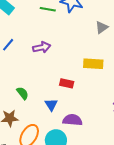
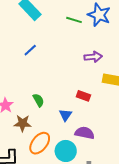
purple arrow: (42, 47) -> (93, 57), moved

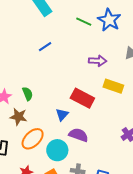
blue line: (30, 50) -> (45, 47), moved
red rectangle: (83, 96) -> (82, 98), size x1.6
green semicircle: (38, 100) -> (28, 94), moved

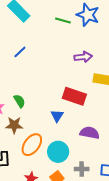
blue line: (45, 47) -> (20, 52), moved
purple semicircle: (79, 135) -> (90, 133), moved

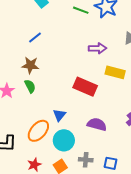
blue triangle: (57, 116) -> (59, 115), moved
brown star: (14, 125) -> (30, 65), moved

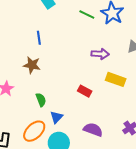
blue line: (35, 37) -> (39, 38), turned -64
green semicircle: (30, 86) -> (41, 100), moved
red rectangle: (85, 87) -> (85, 91), size x0.6

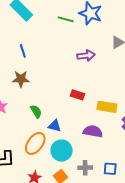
yellow rectangle: (116, 79) -> (107, 107), moved
blue triangle: (56, 117) -> (55, 126), turned -48

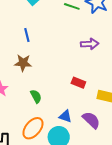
blue triangle: (55, 126) -> (65, 116), moved
purple semicircle: (93, 131) -> (91, 120), turned 30

